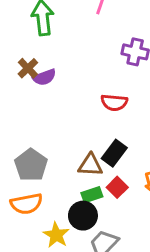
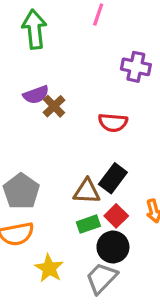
brown cross: (28, 68) -> (54, 106), moved
black circle: (83, 216) -> (113, 247), moved

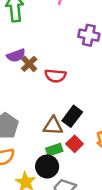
red semicircle: (113, 123) -> (55, 76), moved
black circle: (113, 247) -> (47, 167), moved

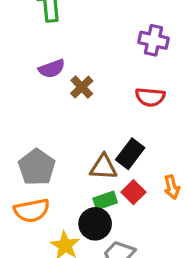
brown cross: (29, 64) -> (82, 87), moved
red semicircle: (55, 76) -> (150, 97), moved

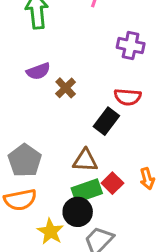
black rectangle: (130, 154) -> (106, 121), moved
green rectangle: (105, 200) -> (87, 191), size x1.4

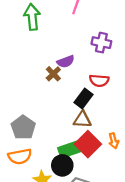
purple semicircle: (38, 71) -> (66, 62), moved
brown triangle: (85, 160) -> (82, 120), moved
red square: (112, 183) -> (88, 144), size x1.6

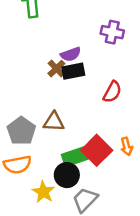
red semicircle: (99, 81) -> (112, 92), moved, turned -66
black rectangle: (83, 98) -> (73, 71), moved, turned 42
brown triangle: (82, 120) -> (54, 122), moved

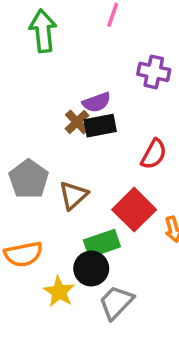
brown triangle: (54, 122) -> (73, 195), turned -45
gray pentagon: (21, 131) -> (29, 179), moved
red square: (97, 150) -> (134, 210), moved

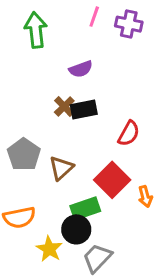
purple cross: (154, 72) -> (129, 24), moved
purple semicircle: (97, 102) -> (81, 69), moved

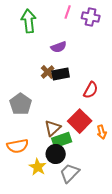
brown triangle: (61, 168) -> (53, 128), moved

